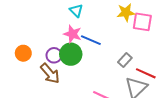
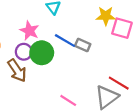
pink star: (73, 34) -> (29, 31), moved
gray rectangle: (125, 60) -> (83, 45), moved, turned 64

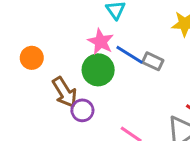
pink star: (29, 31) -> (101, 42), moved
purple circle: (24, 52) -> (82, 110), moved

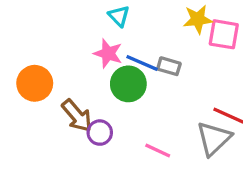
orange circle: (32, 58) -> (35, 83), size x1.4
green circle: (98, 70) -> (128, 84), moved

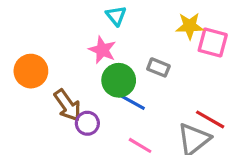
blue line: (142, 63) -> (131, 101), moved

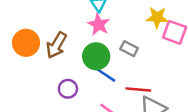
pink star: (102, 50) -> (99, 25), moved
brown arrow: (68, 105) -> (56, 45), moved, turned 60
red line: (210, 119) -> (138, 89), moved, turned -30

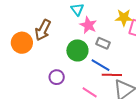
pink star: (99, 25) -> (88, 25), moved
brown arrow: (56, 45) -> (43, 30), moved
blue line: (104, 74) -> (101, 65), moved

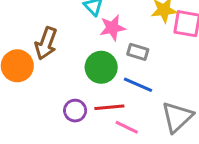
pink star: (88, 25) -> (112, 28), turned -30
red line: (112, 75) -> (109, 107), moved

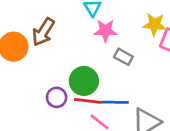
green circle: (101, 67) -> (84, 81), moved
blue line: (138, 85) -> (115, 102), moved, turned -35

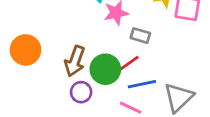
brown arrow: (43, 32) -> (75, 61), moved
red line: (88, 101) -> (127, 65), moved, turned -30

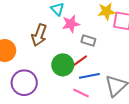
brown arrow: (75, 61) -> (39, 35), moved
purple circle: (81, 92) -> (24, 83), moved, size x1.6

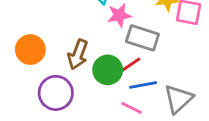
brown arrow: (39, 35) -> (78, 54), moved
gray rectangle: (88, 41) -> (142, 38), size x1.6

